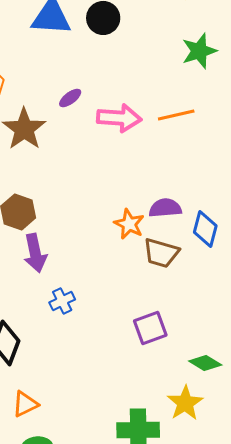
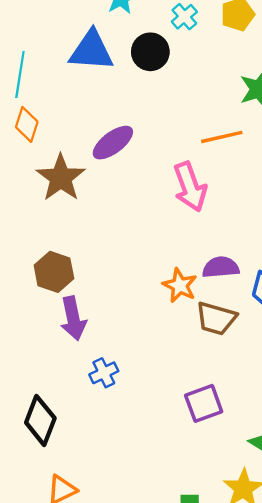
purple ellipse: (70, 98) -> (113, 143), size x1.6
orange line: (176, 115) -> (222, 137), moved
pink arrow: (119, 118) -> (190, 187), moved, turned 66

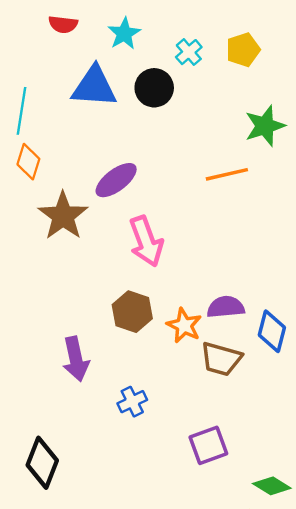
pink arrow: (190, 187) -> (146, 241), moved
brown hexagon: (54, 272) -> (132, 312), moved
blue cross: (104, 373) -> (132, 402), moved

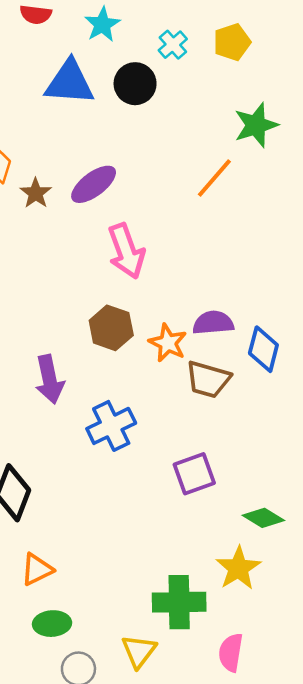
orange line: (227, 174) -> (214, 178), turned -36
brown star: (63, 216) -> (36, 193), moved, size x0.6
blue cross: (132, 402) -> (111, 426), size x1.5

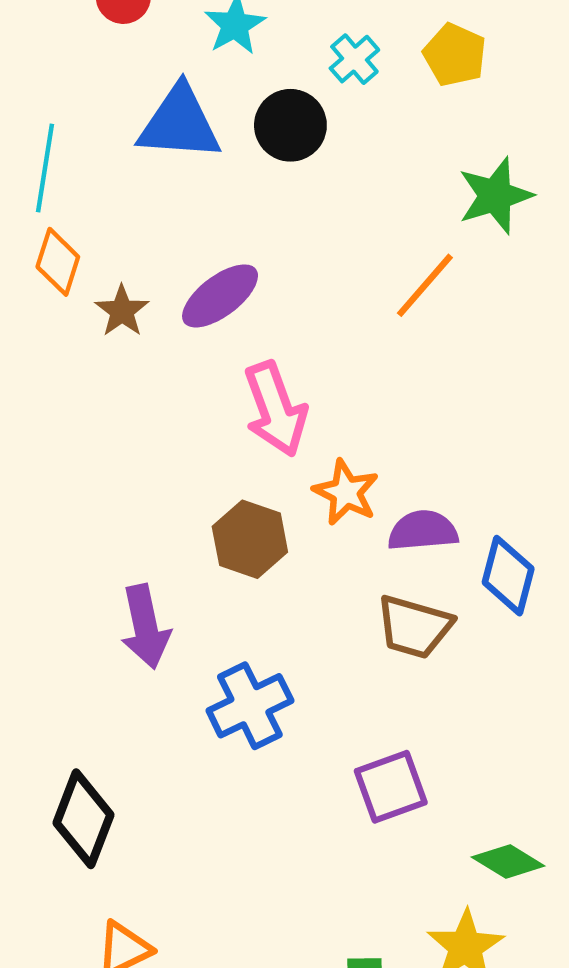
yellow pentagon: (232, 42) -> (455, 55), turned -30
orange star: (168, 343) -> (346, 492), moved

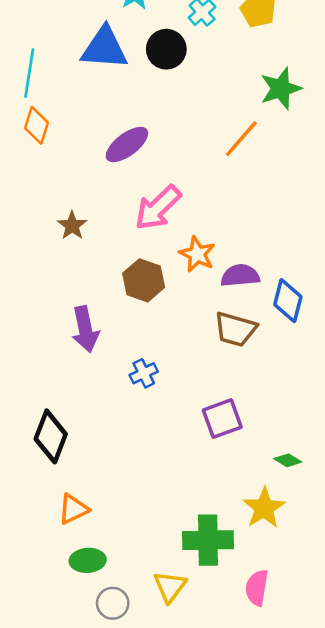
brown star: (122, 311) -> (72, 226), moved
pink arrow: (276, 409) -> (158, 208), turned 66
blue cross: (250, 706) -> (144, 373), size x0.6
green diamond: (508, 861) -> (288, 460), size x0.7

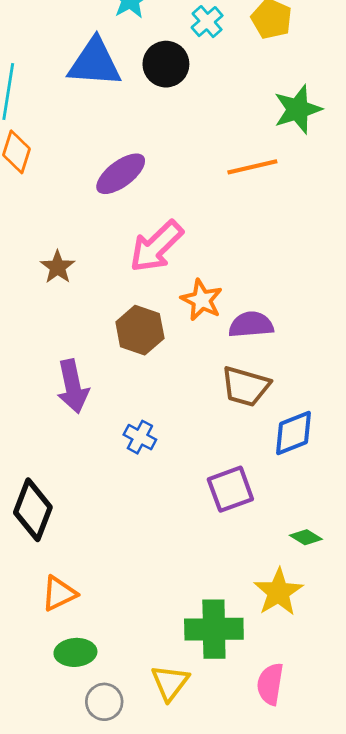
orange line: (241, 139) -> (252, 167), turned 36
blue diamond: (288, 301) -> (293, 433), moved, turned 54
blue cross: (144, 373) -> (140, 437), turned -36

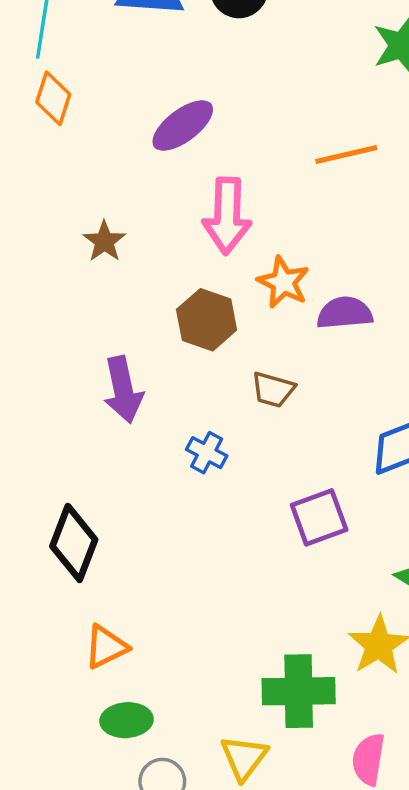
orange line: (252, 167) -> (346, 154), moved
pink arrow: (156, 246) -> (227, 216), turned -44
brown trapezoid: (245, 386) -> (273, 390), moved, size x0.7

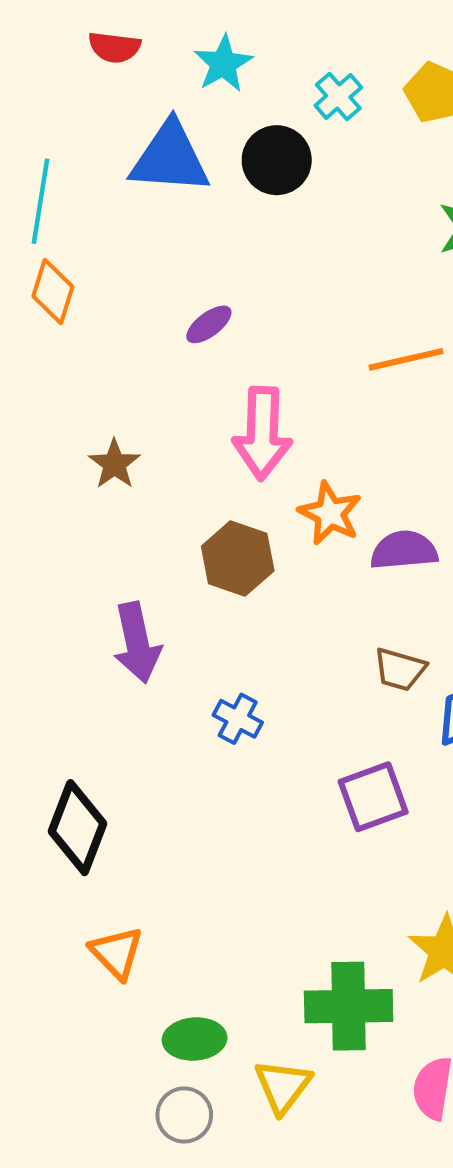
purple ellipse: (183, 126) -> (209, 324), size x0.6
brown trapezoid: (273, 390) -> (400, 669), moved
orange triangle: (106, 647) -> (116, 953), turned -48
green ellipse: (127, 720) -> (195, 1039), moved

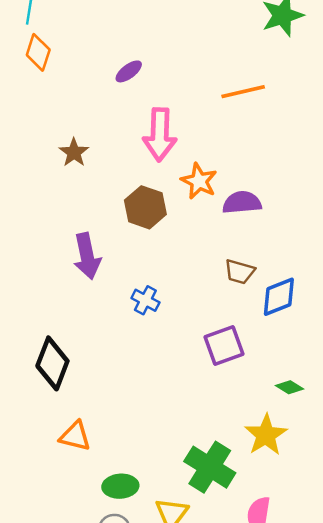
orange triangle: (116, 953) -> (75, 436), turned -32
green cross: (349, 1006) -> (210, 467), turned 33

